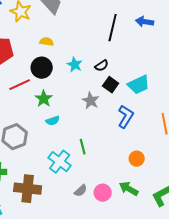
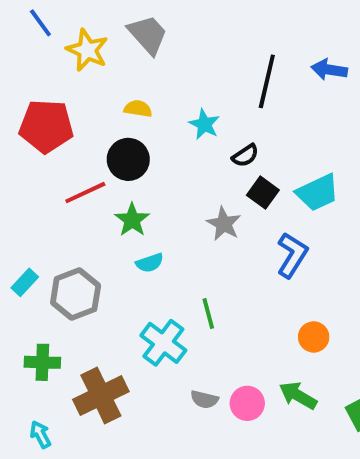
cyan star: (75, 65) -> (204, 124), moved
brown cross: (28, 189) -> (101, 396), turned -32
gray semicircle: (81, 191) -> (204, 399), turned 56

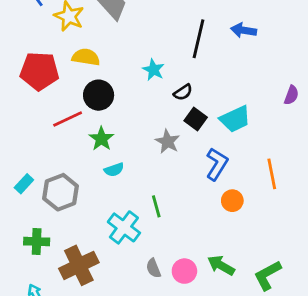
yellow semicircle: (138, 109) -> (86, 57), moved, size x1.4
orange circle: (314, 337) -> (232, 201), moved
gray semicircle: (204, 399) -> (153, 268), turned 54

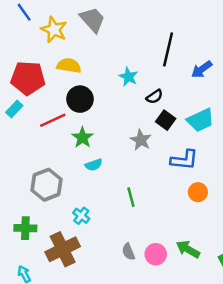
blue arrow: (244, 30) -> (202, 69), moved, turned -45
blue L-shape: (217, 164) -> (184, 160), turned 64
cyan rectangle: (24, 184) -> (14, 109), moved
cyan cross: (124, 227) -> (81, 216), moved, size x0.6

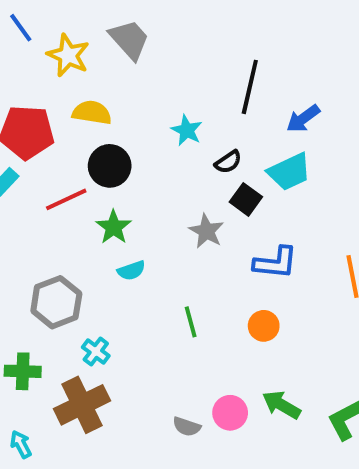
cyan trapezoid: (200, 120) -> (289, 172), moved
orange circle: (198, 192) -> (264, 326), moved
cyan cross: (81, 216) -> (96, 352), moved
gray semicircle: (128, 252) -> (187, 427), moved, turned -49

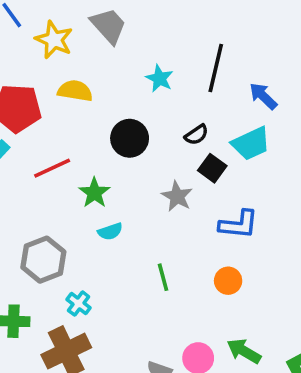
blue arrow: (303, 118) -> (263, 96), turned 80
cyan star: (187, 130) -> (159, 78), moved
black circle: (110, 166) -> (130, 138), moved

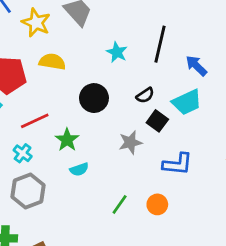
gray star: (177, 196) -> (130, 142), turned 30
green line: (163, 277) -> (120, 204), turned 50
orange circle: (228, 281) -> (157, 204), moved
cyan cross: (79, 304) -> (23, 153), moved

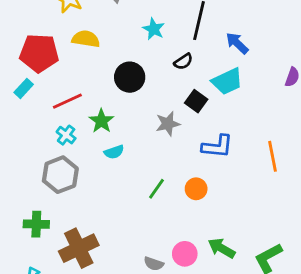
black semicircle: (145, 95) -> (183, 62), moved
cyan cross: (23, 153) -> (66, 135), moved

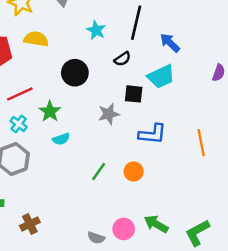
black square: (196, 101) -> (134, 94), turned -30
brown cross: (79, 248) -> (30, 224), size x0.6

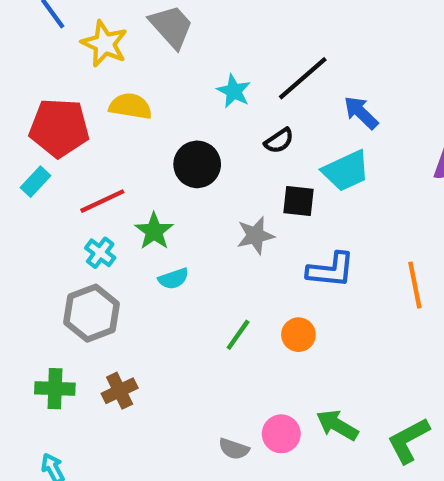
black line: (136, 23) -> (303, 78), turned 36
brown cross: (30, 224) -> (120, 391), moved

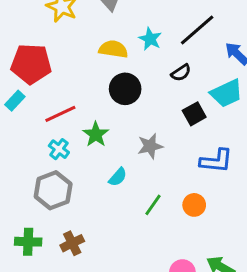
yellow semicircle: (130, 106) -> (113, 49), moved
black square: (298, 201) -> (194, 114), turned -35
gray star: (255, 236) -> (150, 146), moved
cyan semicircle: (173, 279) -> (118, 177), moved, turned -30

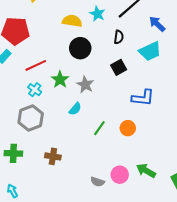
black semicircle: (181, 73) -> (119, 37), turned -48
black square: (194, 114) -> (119, 67), moved
gray star: (150, 146) -> (85, 85), moved, turned -30
brown cross: (72, 243) -> (53, 156), moved, turned 35

